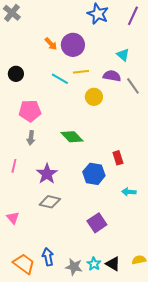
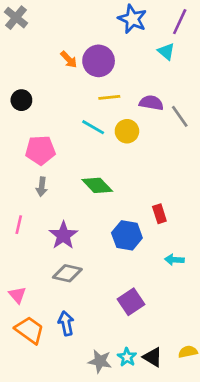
cyan triangle: (123, 55) -> (166, 51), moved
cyan line: (60, 79) -> (93, 127), moved
blue arrow: (48, 257) -> (66, 323), moved
orange trapezoid: (24, 264) -> (30, 330), moved

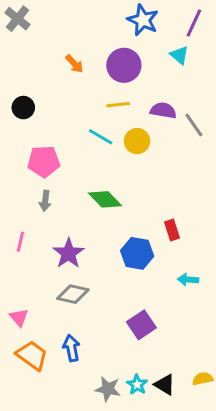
purple circle: (99, 61) -> (124, 65), moved

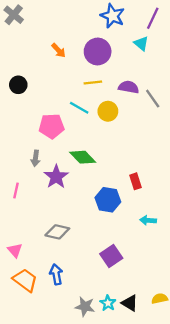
pink pentagon: (44, 162) -> (52, 126), moved
purple star: (69, 253) -> (56, 177), moved

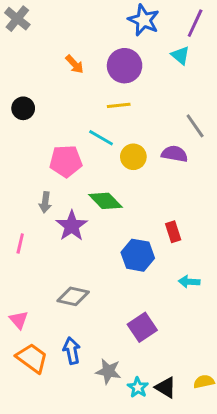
purple semicircle: (129, 87) -> (175, 154), moved
yellow circle: (108, 111) -> (133, 157), moved
gray star: (85, 307) -> (108, 371), moved

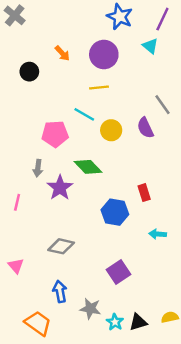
black circle: (23, 108) -> (29, 72), moved
purple semicircle: (175, 154) -> (145, 128), turned -125
orange trapezoid: (32, 358) -> (38, 323), moved
black triangle: (166, 387) -> (138, 322), turned -48

